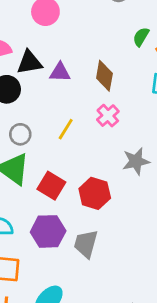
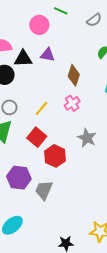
purple triangle: (60, 72) -> (48, 55), moved
gray star: (136, 161) -> (87, 138), turned 30
red square: (51, 186) -> (37, 137), moved

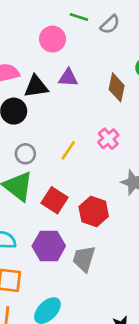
gray semicircle: (94, 20) -> (110, 24), moved
brown diamond: (74, 75) -> (117, 87), moved
red square: (37, 137) -> (55, 200), moved

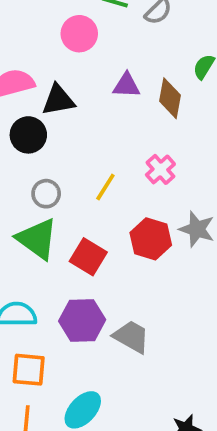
purple triangle: (68, 78) -> (127, 85), moved
red hexagon: (94, 211) -> (151, 239), moved
gray trapezoid: (84, 259) -> (131, 337), turned 104

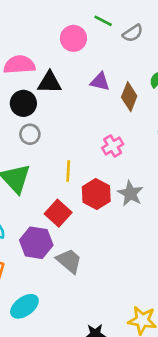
yellow line: (105, 187) -> (68, 171), moved, turned -40
gray circle: (46, 194) -> (30, 134), moved
red square: (88, 257) -> (58, 213), moved

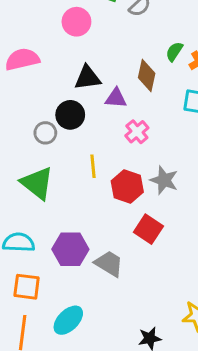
purple triangle: (100, 82) -> (116, 98), moved
black triangle: (49, 83) -> (88, 78), moved
black circle: (23, 103) -> (70, 115), moved
red square: (58, 213) -> (148, 229), moved

